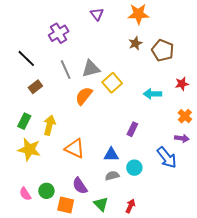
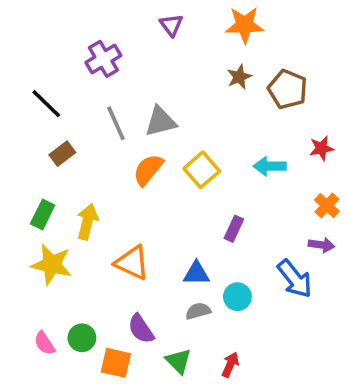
yellow square: (112, 83) -> (202, 170), moved

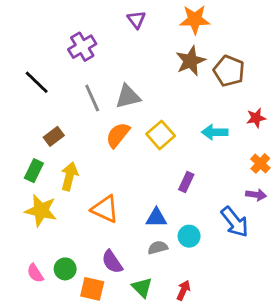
brown star: (239, 77) -> (191, 61), size x1.5
brown rectangle: (62, 154) -> (54, 136), moved

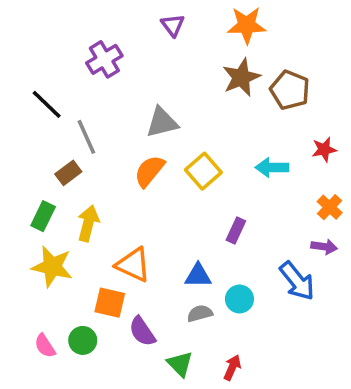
gray line: (92, 98) -> (86, 137), moved
orange square: (92, 289) -> (110, 303), moved

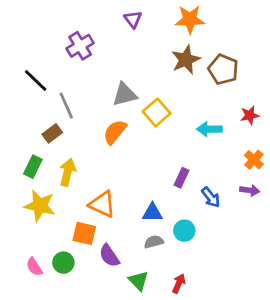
yellow square: (203, 171) -> (157, 112), moved
blue arrow: (297, 281) -> (211, 197), moved, size x0.7

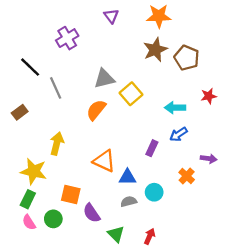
brown rectangle: (52, 133) -> (20, 112), moved
orange cross: (254, 160) -> (187, 176), moved
green rectangle: (33, 167) -> (28, 199), moved
blue arrow: (211, 197) -> (178, 134), moved, turned 96
orange triangle: (102, 204) -> (104, 161), moved

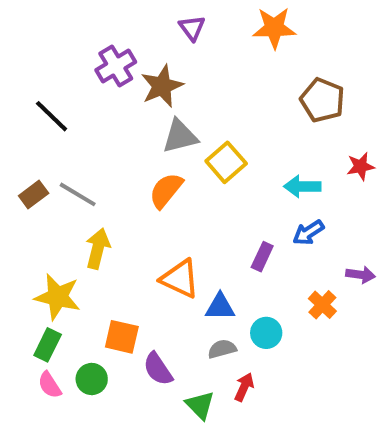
brown star: (155, 50) -> (162, 86), moved
gray line: (56, 88) -> (78, 194), moved, turned -35
red arrow: (150, 236) -> (244, 387), moved

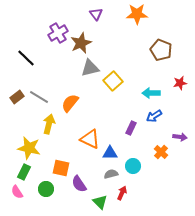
orange semicircle: (166, 190) -> (70, 103), moved
pink semicircle: (50, 385) -> (17, 192), moved

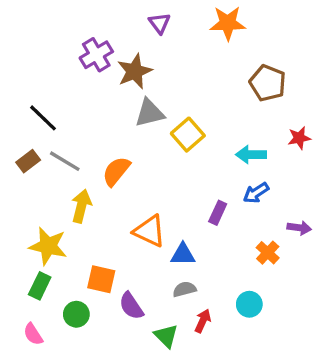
black line: (26, 58) -> (43, 118), moved
cyan circle: (133, 166) -> (249, 304), moved
pink semicircle: (17, 192) -> (33, 334), moved

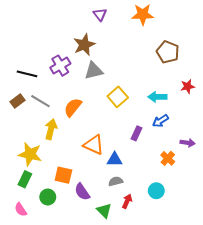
purple cross: (96, 55) -> (60, 66), moved
black line: (43, 118) -> (27, 74), turned -30
yellow square: (188, 135) -> (118, 97), moved

